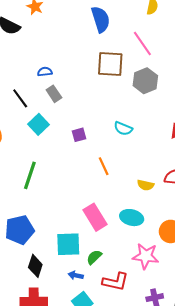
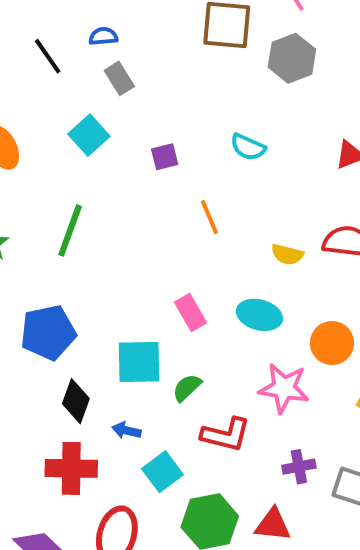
black line: (20, 98) -> (48, 56), moved
pink rectangle: (95, 217) -> (191, 312), size x0.7
blue arrow: (76, 275) -> (126, 430), moved

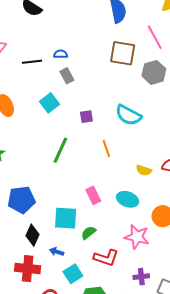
black line: (48, 56) -> (32, 62), turned -66
cyan semicircle: (248, 147) -> (128, 115), size x1.5
green line: (70, 231) -> (60, 150), moved

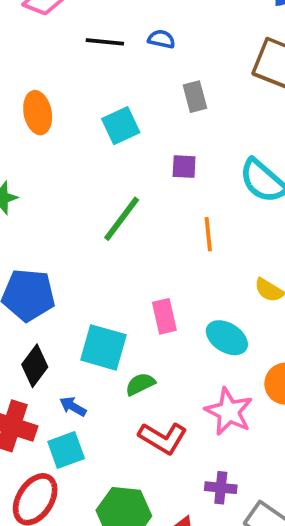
gray rectangle: (67, 76) -> (195, 97), moved
cyan square: (73, 274) -> (66, 450), moved

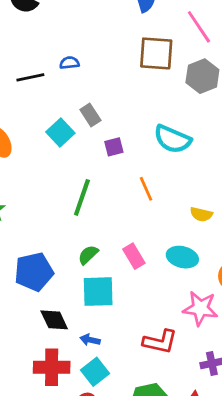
gray rectangle: (195, 97) -> (90, 115), moved
black diamond: (35, 366) -> (54, 320), turned -44
green semicircle: (140, 384) -> (88, 255), moved

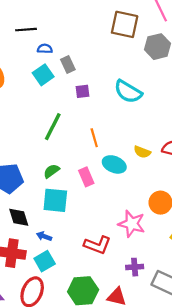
blue semicircle: (69, 63) -> (45, 49), moved
orange line: (146, 189) -> (94, 138), moved
cyan ellipse: (182, 257) -> (114, 164), moved

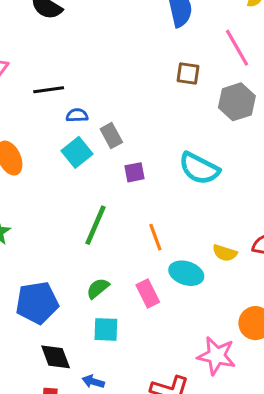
brown square: (125, 24) -> (188, 73), size x0.6
cyan square: (55, 200) -> (106, 329), size x0.7

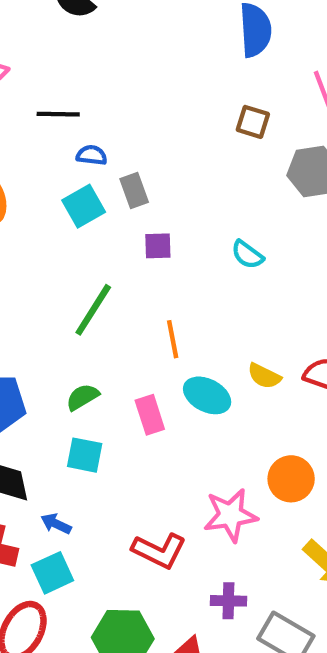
cyan semicircle: (199, 168) -> (247, 255), size x0.6
pink star: (216, 356) -> (230, 515), turned -30

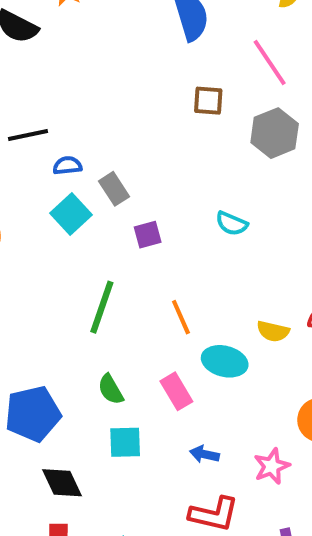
green semicircle: (82, 397) -> (111, 389), turned -76
pink star: (230, 515) -> (272, 466), size x0.7
blue arrow: (56, 524) -> (204, 454), moved

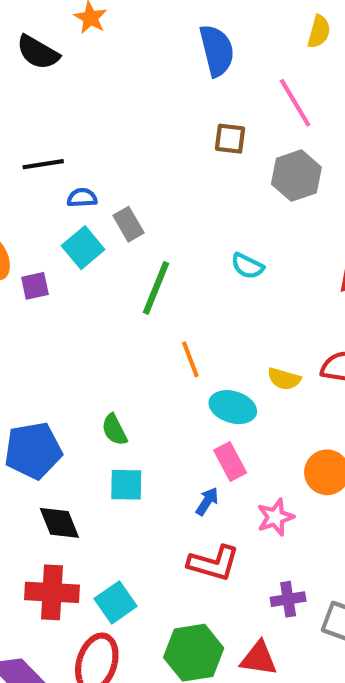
purple square: (148, 235) -> (35, 286), moved
green line: (102, 307) -> (156, 288), moved
pink rectangle: (176, 391) -> (230, 461), moved
blue arrow: (204, 454) -> (207, 501), turned 108

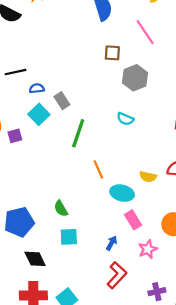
gray hexagon: (296, 176) -> (135, 78), moved
pink rectangle: (230, 461) -> (133, 220), moved
red L-shape: (214, 563) -> (117, 275), turned -60

